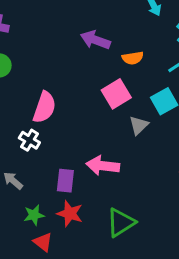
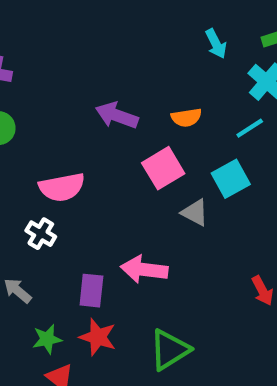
purple arrow: (95, 40) -> (117, 115), moved
pink semicircle: (44, 107) -> (62, 187), turned 60
gray triangle: (139, 125) -> (195, 213), turned -48

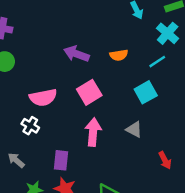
pink square: (163, 168) -> (89, 92), moved
gray triangle: (195, 213) -> (134, 130), moved
pink arrow: (144, 270) -> (93, 132), moved, turned 88

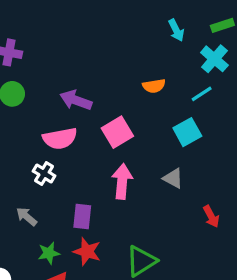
purple arrow: (76, 54) -> (76, 100), moved

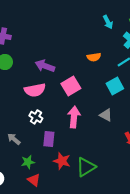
white cross: (44, 173) -> (36, 117), moved
red star: (87, 252) -> (62, 161), moved

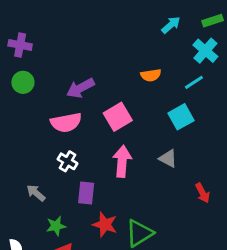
cyan arrow: (108, 22) -> (171, 25), turned -104
purple arrow: (45, 66) -> (80, 88), turned -48

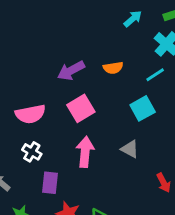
purple arrow: (80, 88) -> (71, 71), moved

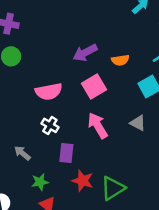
orange semicircle: (113, 68) -> (120, 60), moved
pink arrow: (85, 152) -> (98, 125), turned -36

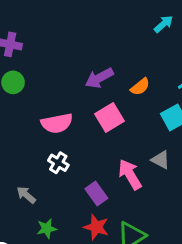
orange semicircle: (120, 60) -> (140, 87), turned -30
pink arrow: (98, 125) -> (130, 174), moved
purple rectangle: (66, 153) -> (96, 193), moved, turned -42

